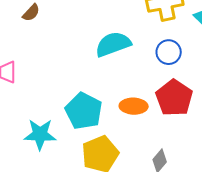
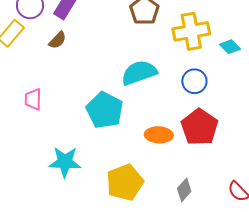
cyan pentagon: (84, 111) -> (105, 110), moved

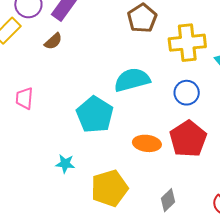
cyan star: (65, 162) -> (65, 164), moved, size x0.6

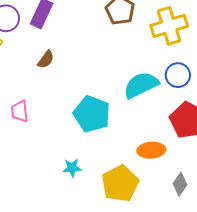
brown semicircle: (53, 41) -> (46, 60), moved
cyan semicircle: (132, 80) -> (141, 85), moved
orange ellipse: (147, 143) -> (151, 150), moved

